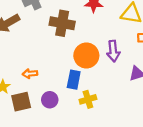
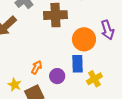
orange arrow: (30, 74) -> (37, 67), turned 136
purple circle: (50, 100) -> (57, 76), moved

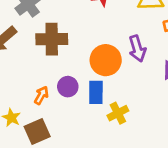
brown cross: (55, 15) -> (52, 39), moved
purple circle: (57, 76) -> (68, 87), moved

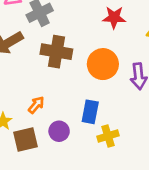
orange circle: (106, 60) -> (103, 64), moved
purple circle: (68, 87) -> (59, 131), moved

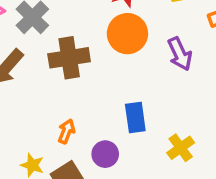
orange circle: (103, 64) -> (127, 34), moved
yellow cross: (108, 136) -> (181, 148), moved

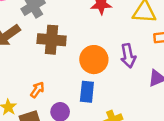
orange circle: (127, 34) -> (94, 60), moved

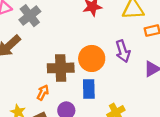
brown cross: (52, 40) -> (61, 68), moved

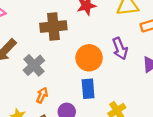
gray cross: (30, 16) -> (34, 65), moved
brown cross: (61, 68) -> (53, 27), moved

